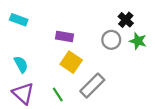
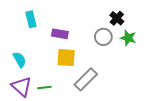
cyan rectangle: (19, 20) -> (31, 19), moved, turned 56
yellow square: (71, 62) -> (66, 58), turned -30
green line: (58, 94) -> (44, 88), moved, turned -64

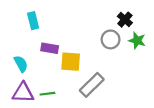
purple rectangle: (60, 34) -> (50, 48), moved
purple triangle: (22, 87) -> (23, 93), turned -40

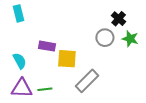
cyan rectangle: (33, 21) -> (19, 13), moved

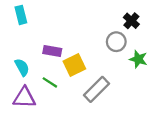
green star: (130, 39) -> (138, 59), moved
yellow square: (67, 59) -> (74, 65), turned -30
green line: (45, 89) -> (50, 82), moved, turned 40

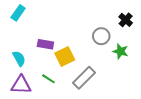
cyan rectangle: (21, 15) -> (18, 13), turned 49
black cross: (131, 21) -> (126, 20), moved
green line: (50, 82) -> (48, 79), moved

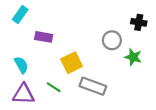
black cross: (126, 20) -> (139, 22), turned -32
purple rectangle: (45, 44) -> (44, 37), moved
gray rectangle: (84, 78) -> (93, 86), turned 65

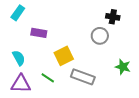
black cross: (139, 22) -> (113, 17), moved
green star: (133, 57) -> (123, 67), moved

